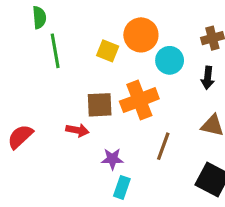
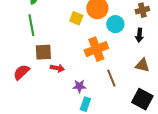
green line: (55, 51) -> (31, 25), moved
brown square: (100, 105) -> (43, 52), moved
brown line: (163, 146) -> (111, 78), turned -42

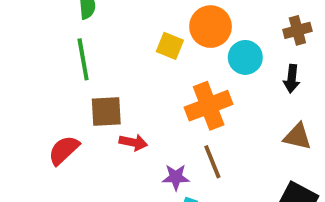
brown line: (111, 78) -> (212, 162), moved

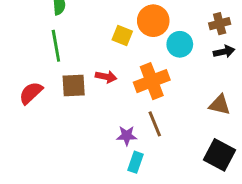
black arrow: (292, 79) -> (224, 52), moved, turned -108
red arrow: (133, 142) -> (106, 77), moved
red semicircle: (64, 150) -> (31, 93), moved

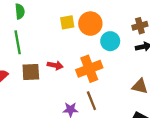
yellow square: (122, 35) -> (67, 22), moved, turned -32

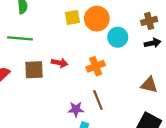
green line: (18, 42) -> (20, 38), turned -75
orange cross: (89, 69) -> (96, 66), size x0.7

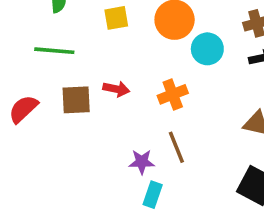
yellow square: (72, 17) -> (116, 18), moved

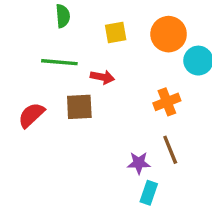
red arrow: (116, 89) -> (102, 77), moved

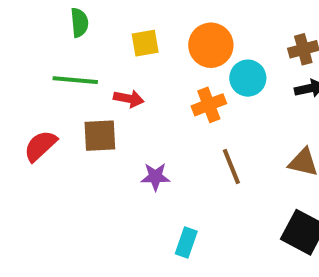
orange cross: (167, 102) -> (209, 105), moved
brown line: (170, 150) -> (231, 166), moved
purple star: (139, 163) -> (155, 177), moved

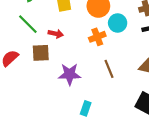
green line: (75, 80) -> (28, 24), turned 40
purple star: (155, 177) -> (70, 74), size x1.5

